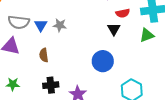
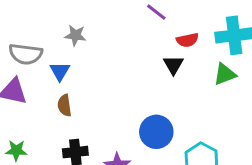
blue triangle: (41, 25) -> (60, 71), moved
gray star: (60, 25) -> (75, 35), moved
blue circle: (103, 61) -> (156, 132), moved

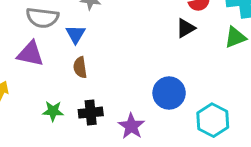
black triangle: (173, 65) -> (186, 28), turned 30
green star: (16, 150) -> (53, 111), moved

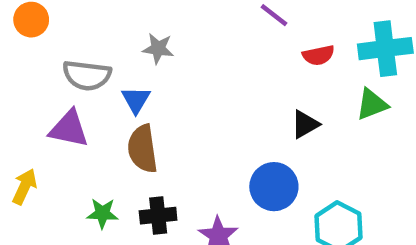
black triangle: (186, 28) -> (305, 124), moved
brown semicircle: (80, 67) -> (143, 149), size x1.5

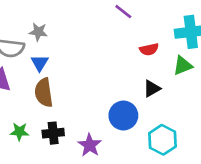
gray star: (158, 49) -> (38, 32), moved
red semicircle: (318, 55) -> (149, 49), moved
black triangle: (305, 124) -> (152, 89), moved

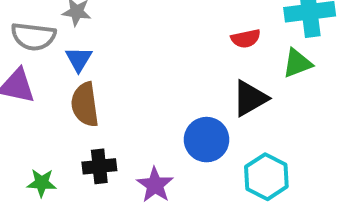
black triangle: (152, 89) -> (250, 98), size x1.4
green star: (19, 132) -> (42, 183), moved

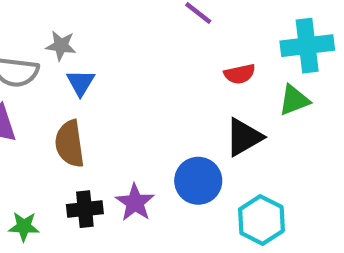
blue triangle: (79, 59) -> (81, 83), moved
purple star: (155, 185) -> (135, 203), moved

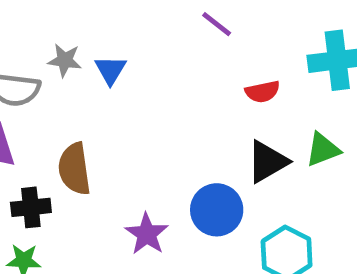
blue triangle: (81, 83) -> (111, 70), moved
green triangle: (294, 100) -> (323, 150), moved
black cross: (85, 209) -> (31, 207), moved

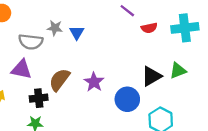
red semicircle: (262, 92) -> (149, 28), moved
brown semicircle: (74, 169) -> (59, 80), turned 45
purple star: (147, 234) -> (94, 82), moved

